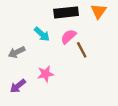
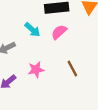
brown line: (82, 50) -> (72, 68), moved

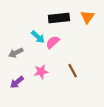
pink semicircle: (59, 32) -> (53, 42), moved

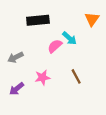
black rectangle: (59, 18) -> (38, 20), moved
cyan arrow: (38, 37) -> (69, 38), moved

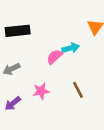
black rectangle: (38, 20) -> (18, 31), moved
cyan arrow: (69, 38) -> (71, 48), turned -56

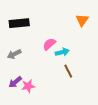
cyan arrow: (71, 48) -> (62, 52), moved
pink star: (41, 91) -> (28, 86), moved

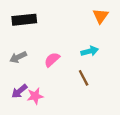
pink semicircle: (49, 44) -> (52, 60), moved
cyan arrow: (62, 52) -> (90, 51), moved

